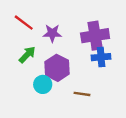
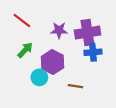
purple star: (52, 33) -> (59, 30), moved

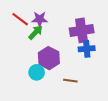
purple star: (59, 30) -> (40, 19), moved
green arrow: (25, 50) -> (36, 32), moved

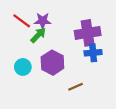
cyan circle: (37, 72) -> (23, 67), moved
brown line: (70, 81) -> (76, 87), turned -32

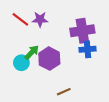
green arrow: (38, 35) -> (32, 52), moved
brown line: (76, 87) -> (64, 92), moved

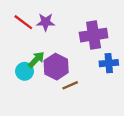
blue cross: (88, 49) -> (109, 63), moved
brown line: (64, 92) -> (70, 85), moved

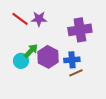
blue cross: (109, 63) -> (72, 60), moved
brown line: (70, 85) -> (76, 73), moved

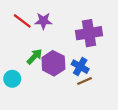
blue cross: (72, 60) -> (80, 67), turned 35
cyan circle: (21, 61) -> (12, 79), moved

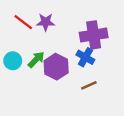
blue cross: (80, 67) -> (85, 57), moved
cyan circle: (12, 79) -> (13, 61), moved

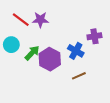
purple cross: (94, 35) -> (94, 36), moved, size x0.6
cyan circle: (13, 61) -> (11, 45), moved

